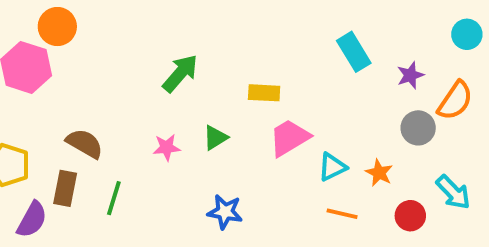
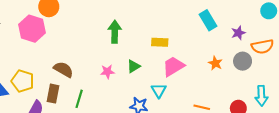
green arrow: (180, 73) -> (115, 32), turned -40
orange semicircle: (455, 101) -> (262, 46), turned 45
cyan triangle: (332, 167) -> (159, 90), moved, turned -35
orange star: (379, 173) -> (215, 63), moved
cyan arrow: (453, 192) -> (261, 96), turned 42

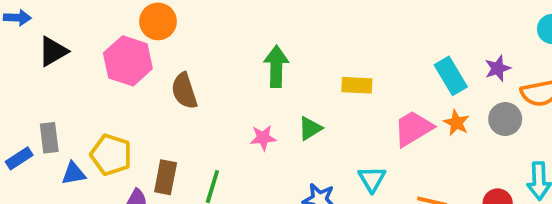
cyan rectangle: (208, 20) -> (451, 76), moved
pink trapezoid: (173, 66) -> (413, 128), moved
brown semicircle: (63, 69) -> (184, 91), moved, turned -138
cyan triangle: (159, 90) -> (372, 179), moved

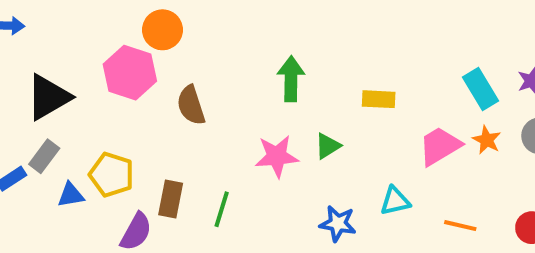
black triangle: (53, 51) -> (48, 97), moved, size x1.4
gray rectangle: (49, 138) -> (44, 156), turned 44
pink star: (263, 138) -> (277, 156), size x1.5
cyan triangle: (372, 179) -> (395, 201), turned 48

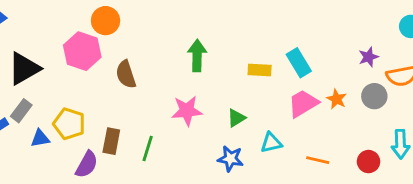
cyan rectangle: (481, 89) -> (299, 63), moved
green triangle: (328, 146) -> (236, 118), moved

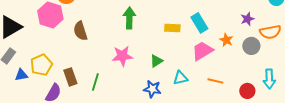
orange star: (337, 99) -> (226, 40), moved
yellow pentagon: (69, 124) -> (41, 65), turned 30
brown rectangle: (111, 141) -> (70, 77), turned -30
orange line: (318, 160) -> (215, 81), moved

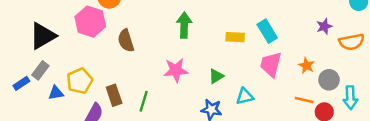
orange star: (226, 40) -> (306, 66), moved
gray circle: (251, 46) -> (329, 80), moved
pink trapezoid: (202, 51) -> (271, 64), turned -45
orange line: (215, 81) -> (304, 100), moved

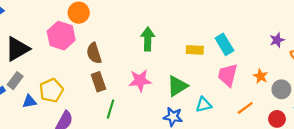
green triangle: (216, 76) -> (177, 86), size x1.5
brown rectangle: (114, 95) -> (98, 82), moved
orange line: (304, 100) -> (245, 108), moved, turned -49

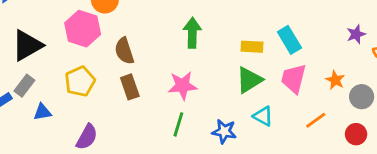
green triangle: (177, 86) -> (249, 80), moved
yellow pentagon: (51, 90) -> (80, 81), moved
cyan triangle: (204, 105) -> (263, 116), turned 42
green line: (110, 109) -> (178, 124), moved

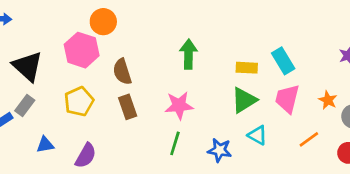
black triangle: (27, 45) -> (28, 66), turned -48
blue triangle: (42, 112) -> (45, 145), moved

